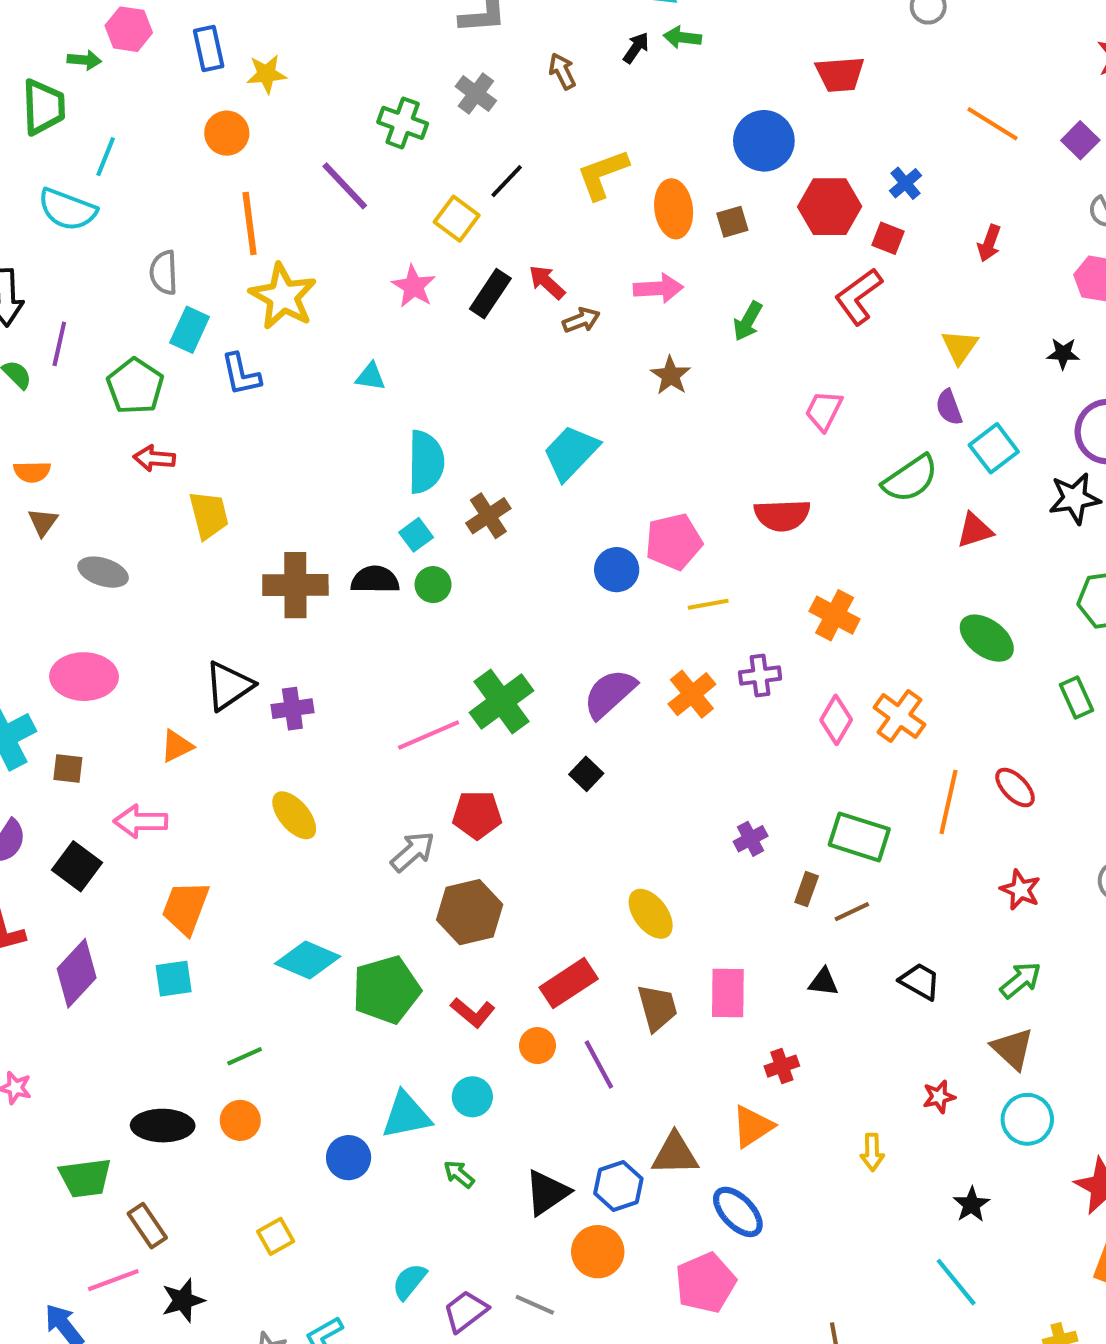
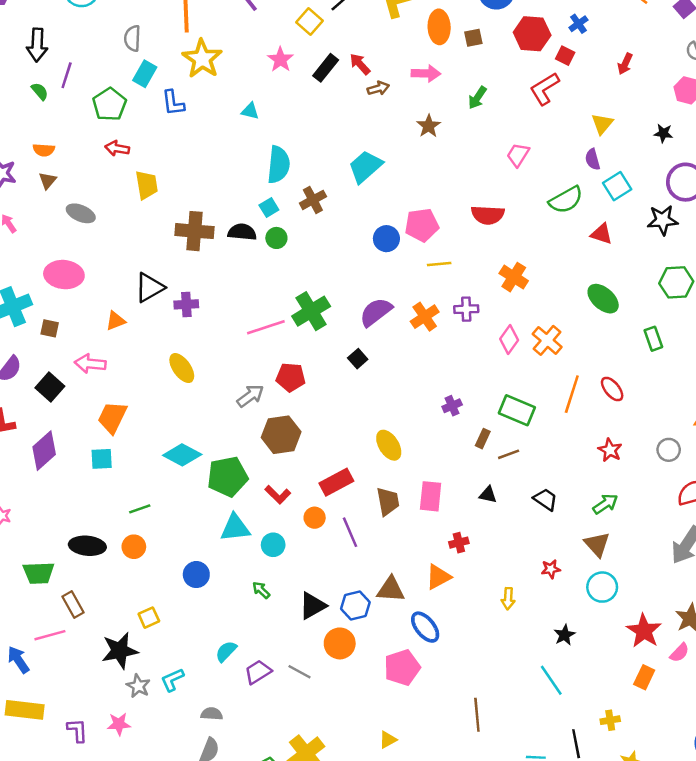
red triangle: (975, 530) -> (602, 234), turned 30
cyan triangle: (406, 1115) -> (235, 528), moved
black star: (183, 1300) -> (120, 651), moved, size x1.4

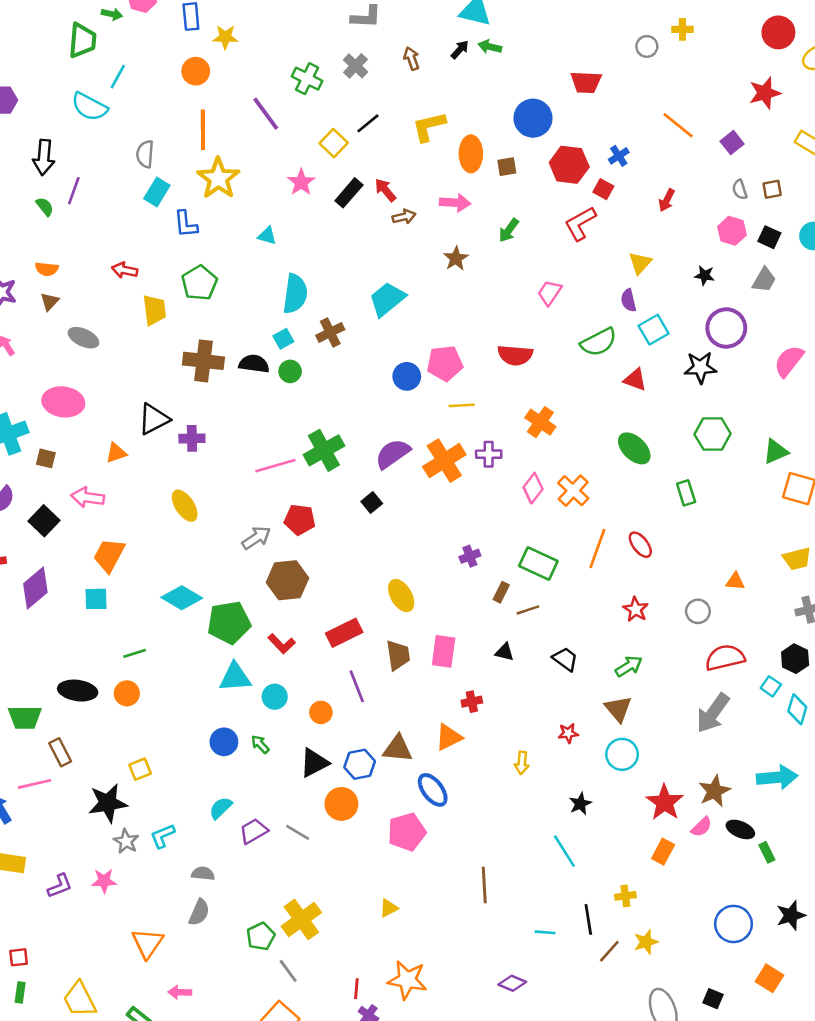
green pentagon: (110, 104) -> (199, 283), moved
orange cross: (425, 317) -> (444, 461), size x1.4
orange circle: (315, 518) -> (321, 712), moved
blue circle: (196, 575) -> (224, 742), moved
purple L-shape: (77, 730) -> (60, 886), turned 70

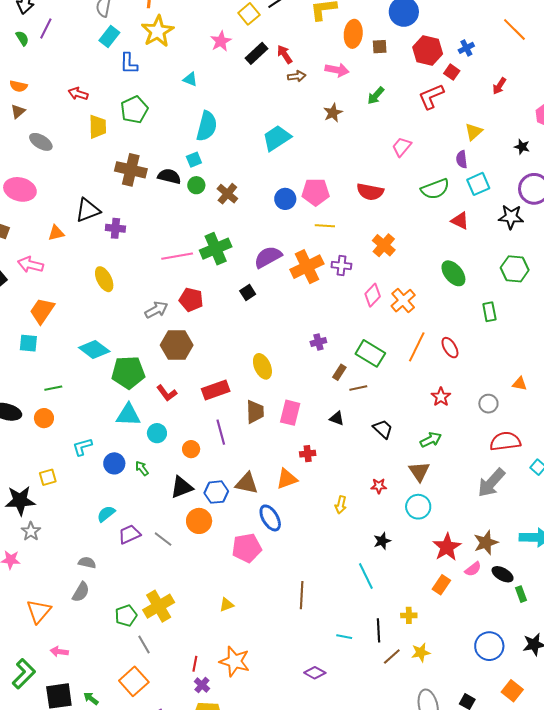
brown cross: (330, 332) -> (227, 194), moved, turned -30
cyan L-shape: (163, 836) -> (82, 447), moved

